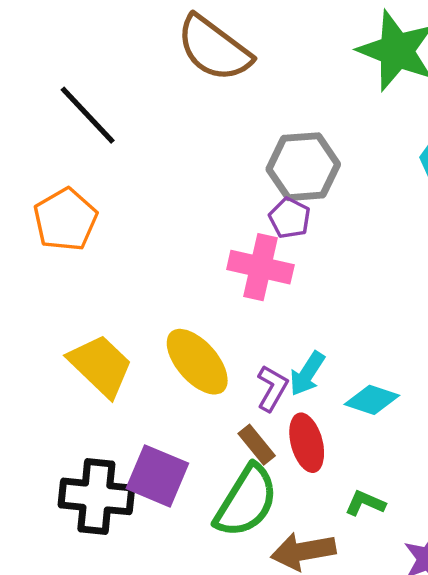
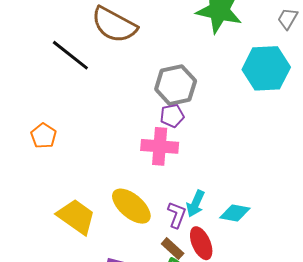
black line: (88, 115) -> (70, 55), moved
purple pentagon: (290, 218) -> (172, 116), turned -30
orange pentagon: (65, 220) -> (44, 136), size x0.7

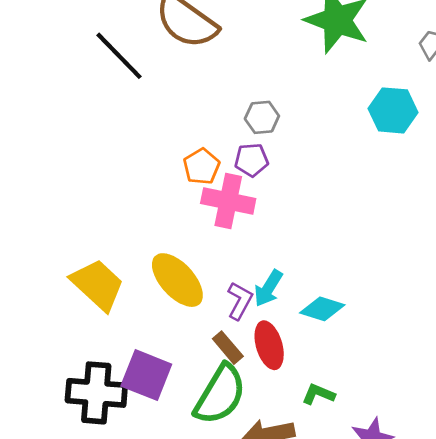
cyan hexagon: (266, 68) -> (393, 110), size x0.7
gray hexagon: (176, 85) -> (262, 117), size x0.6
orange pentagon: (44, 136) -> (202, 166), moved

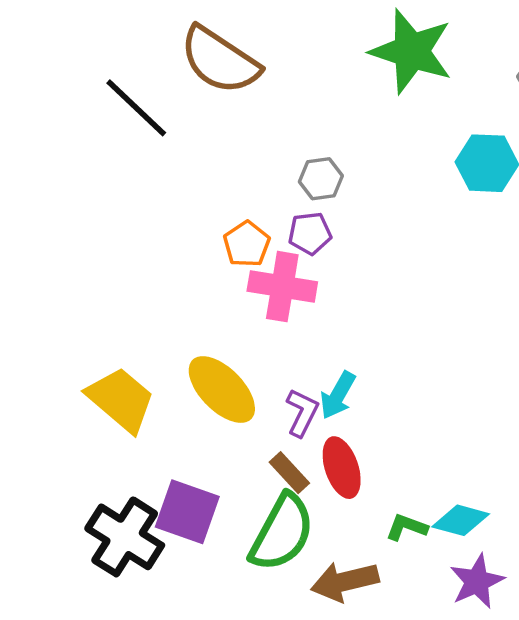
cyan diamond: (322, 309) -> (461, 520), moved
black cross: (96, 393) -> (125, 537), turned 30

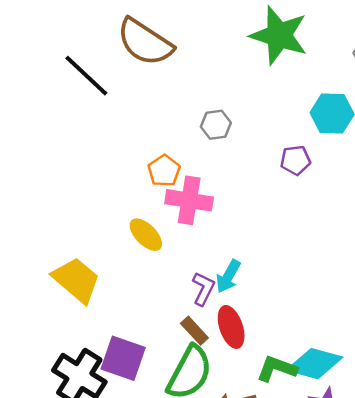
purple pentagon: (310, 233) -> (296, 160), moved
yellow ellipse: (222, 390) -> (146, 235), moved, size x0.7
cyan diamond: (461, 520) -> (315, 364), size x1.4
green L-shape: (407, 527) -> (277, 369), size x1.4

